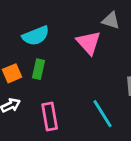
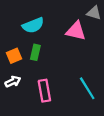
pink triangle: (89, 43) -> (76, 31), turned -35

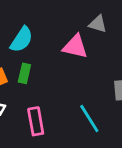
cyan semicircle: (33, 25) -> (22, 39), turned -35

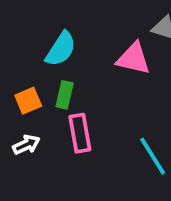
pink rectangle: (36, 121) -> (80, 133), moved

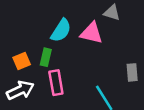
cyan semicircle: (61, 49) -> (61, 30), moved
white arrow: (26, 145) -> (20, 90), size x1.5

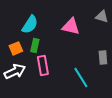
gray triangle: (112, 13) -> (102, 16), moved
cyan semicircle: (61, 30) -> (30, 24), moved

